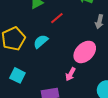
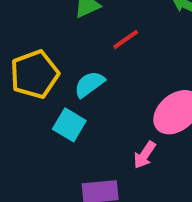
cyan square: (17, 75) -> (69, 125), moved

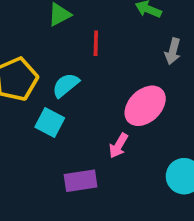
red line: (126, 39) -> (96, 43), turned -50

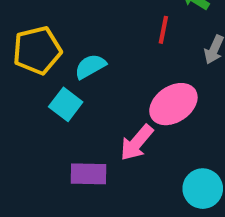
red line: (96, 43) -> (163, 30), moved
pink arrow: (118, 146) -> (137, 143), size x1.4

